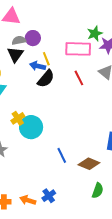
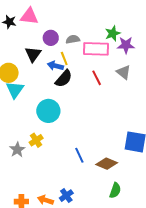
gray semicircle: (19, 40) -> (73, 39), moved
yellow cross: (18, 118) -> (36, 140), moved
cyan circle: (31, 127) -> (48, 111), moved

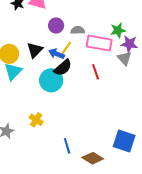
black triangle: (33, 54) -> (35, 50), moved
yellow line: (64, 59) -> (66, 48), turned 48
gray triangle: (124, 72) -> (124, 58), moved
cyan circle: (48, 111) -> (51, 80), moved
yellow cross: (36, 140) -> (36, 120), moved, turned -32

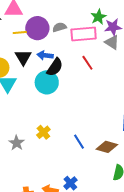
purple circle: (56, 26) -> (37, 28), size x1.5
yellow line: (66, 48) -> (20, 33), moved, turned 64
yellow cross: (36, 120) -> (43, 132), moved, turned 32

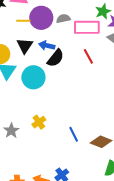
cyan circle: (47, 82) -> (33, 77), moved

